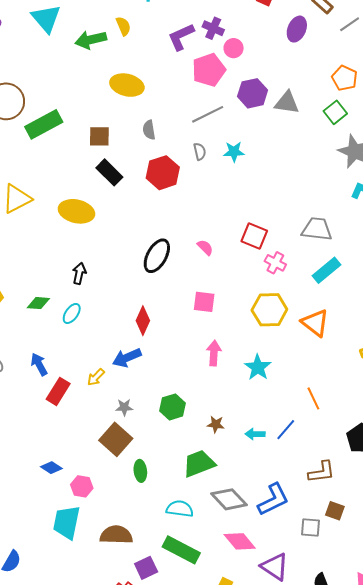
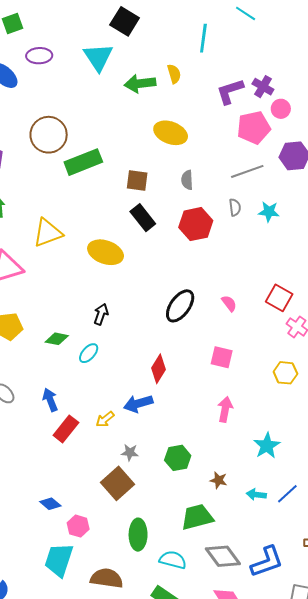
yellow hexagon: (269, 310) -> (285, 373), size x0.7
cyan star: (258, 367) -> (267, 446), moved
green ellipse: (140, 471) -> (138, 535), moved, size x1.4

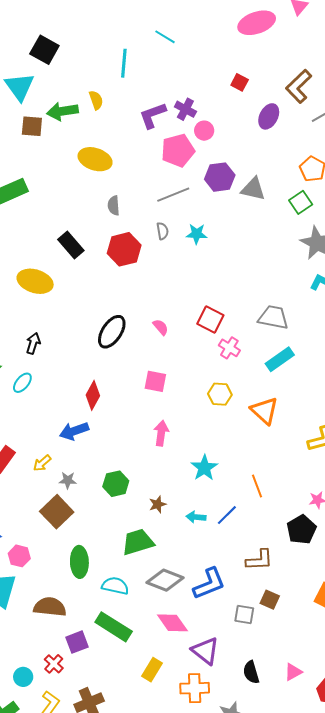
brown square: (137, 181) -> (32, 126), moved
yellow arrow: (105, 419) -> (42, 463), moved
brown star: (219, 480) -> (158, 504), turned -30
gray diamond: (223, 556) -> (165, 580), turned -30

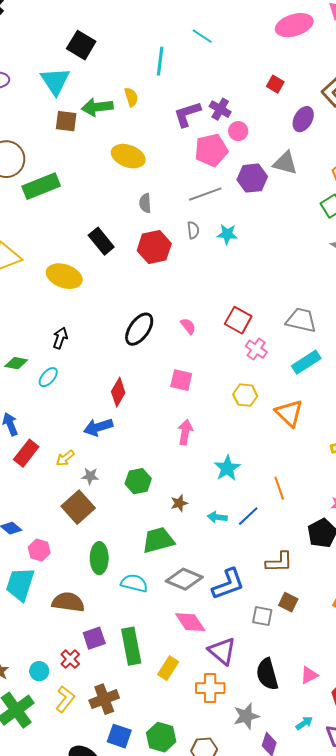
gray triangle: (253, 189) -> (285, 163), moved
green rectangle: (114, 627) -> (131, 646), moved, turned 45
black semicircle: (251, 672) -> (267, 674), size x1.4

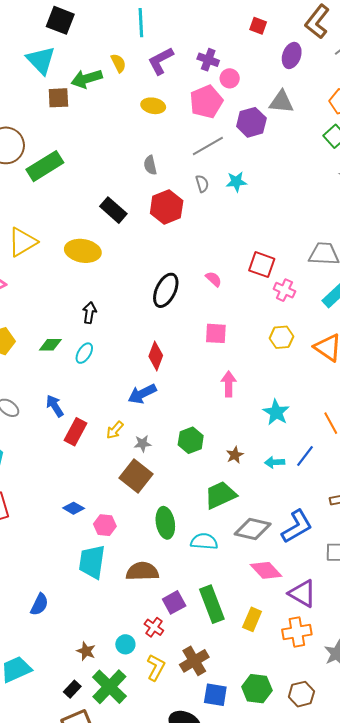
purple L-shape: (187, 114) -> (161, 61), moved
yellow ellipse: (128, 156) -> (153, 106), moved, size x0.7

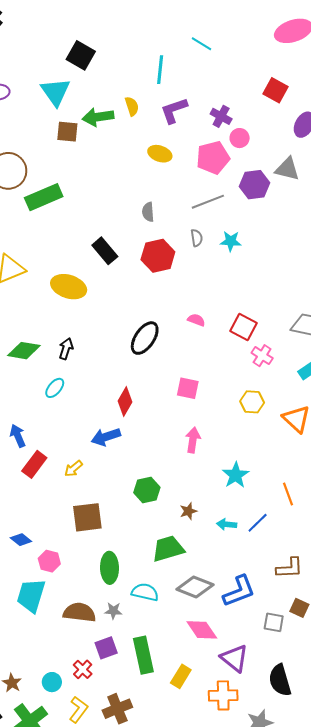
red square: (258, 26) -> (276, 90), size x1.4
pink semicircle: (214, 279) -> (196, 320), moved, turned -30
green diamond: (50, 345) -> (24, 351), moved, size x1.4
gray star: (143, 444) -> (113, 611), moved
brown square: (136, 476) -> (87, 517), turned 36

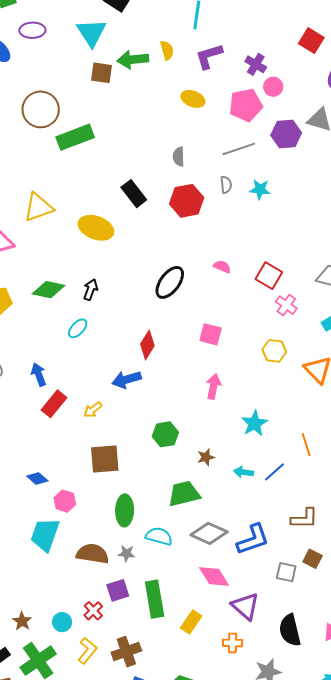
orange cross: (223, 695) -> (233, 643), size x0.7

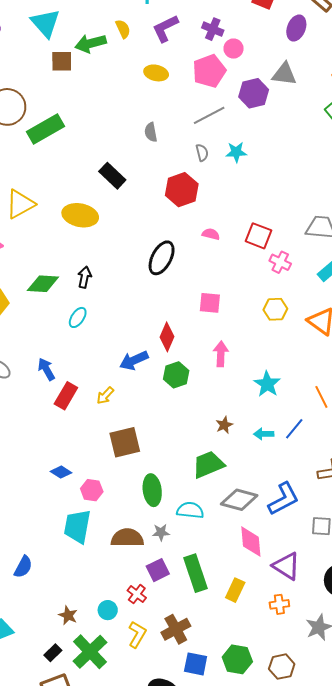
red hexagon: (187, 201) -> (182, 190), moved
red diamond: (147, 345) -> (167, 337), moved
green hexagon: (165, 434) -> (176, 375), moved
pink diamond: (214, 577) -> (251, 542), turned 36

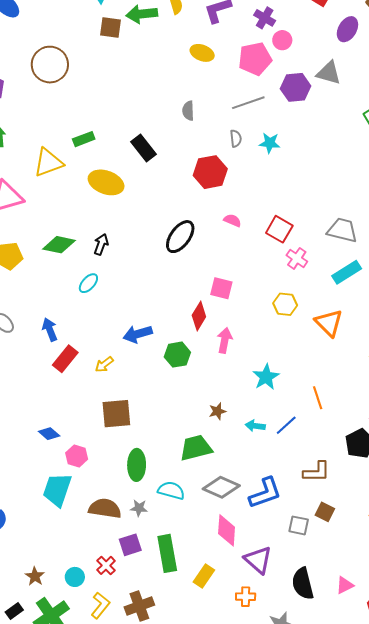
green rectangle: (46, 129) -> (84, 139), moved, size x0.6
red diamond: (167, 337) -> (199, 316), moved

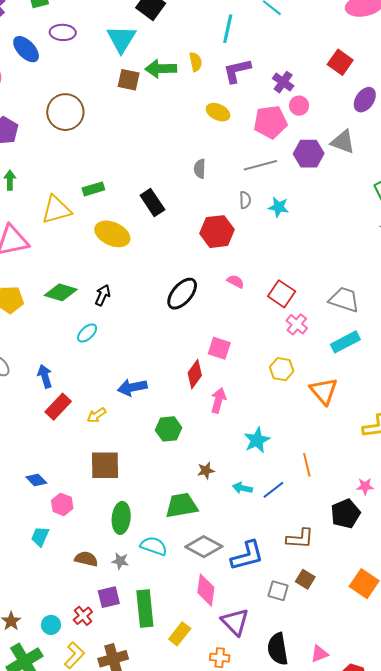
green hexagon: (177, 355) -> (169, 429), moved
cyan trapezoid: (57, 490) -> (40, 537), size x0.6
brown semicircle: (105, 508) -> (86, 559), size x0.7

